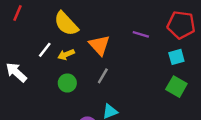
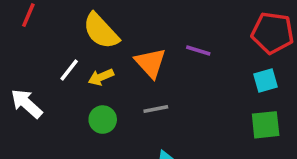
purple line: (141, 34) -> (198, 50), moved
gray line: (103, 76) -> (156, 109), turned 49
green square: (176, 87) -> (266, 125), turned -36

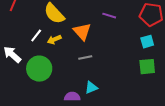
purple line: (198, 50) -> (109, 16), moved
green circle: (103, 120) -> (39, 69), moved, size x1.6

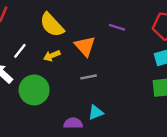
white line: (36, 36) -> (20, 51), moved

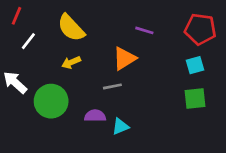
orange triangle: (85, 46) -> (124, 58), moved, turned 40
white line: (20, 51) -> (28, 41), moved
purple semicircle: (73, 123) -> (95, 116), moved

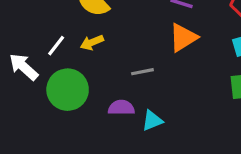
white line: (28, 41) -> (56, 46), moved
orange triangle: (124, 58) -> (183, 38), moved

